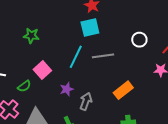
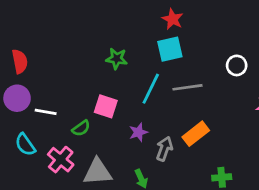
green star: (31, 36) -> (117, 59), moved
pink square: (42, 70) -> (106, 106), turned -30
orange rectangle: (123, 90) -> (196, 134), moved

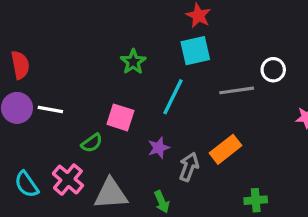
green star: (117, 59) -> (133, 62), turned 30
gray line: (188, 87) -> (237, 90), moved
white line: (46, 112) -> (50, 110), moved
cyan semicircle: (25, 145) -> (27, 184), moved

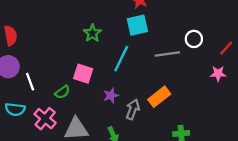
white line: (50, 110) -> (30, 82), moved, turned 60
cyan semicircle: (27, 184) -> (15, 109), moved, turned -48

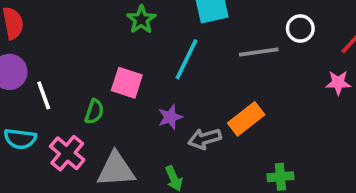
green semicircle: (62, 92) -> (94, 112), turned -35
gray arrow: (133, 109) -> (205, 139), turned -126

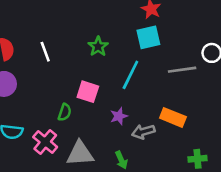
white line: (44, 95) -> (45, 52), moved
orange rectangle: (246, 119) -> (173, 117), turned 60

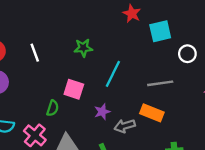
cyan square: (148, 37) -> (160, 31), moved
green star: (98, 46) -> (83, 48), turned 30
gray line: (182, 70) -> (160, 83), moved

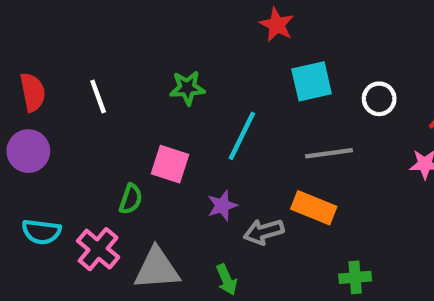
cyan square: (160, 31) -> (312, 81), moved

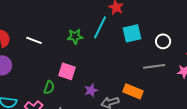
white line: (98, 97) -> (34, 40), turned -49
cyan line: (242, 136) -> (100, 27), moved
gray line: (329, 153) -> (154, 66), moved

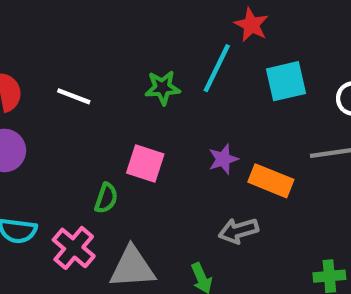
purple star: (91, 90) -> (223, 159), moved
orange rectangle: (133, 91) -> (271, 181), moved

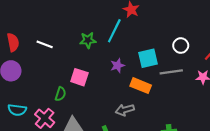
cyan square: (286, 81) -> (148, 58), moved
purple star: (223, 159) -> (117, 66), moved

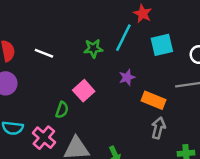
cyan square: (148, 58) -> (162, 45), moved
pink square: (79, 77) -> (84, 91), turned 30
gray arrow: (125, 110) -> (158, 128), moved, turned 120

